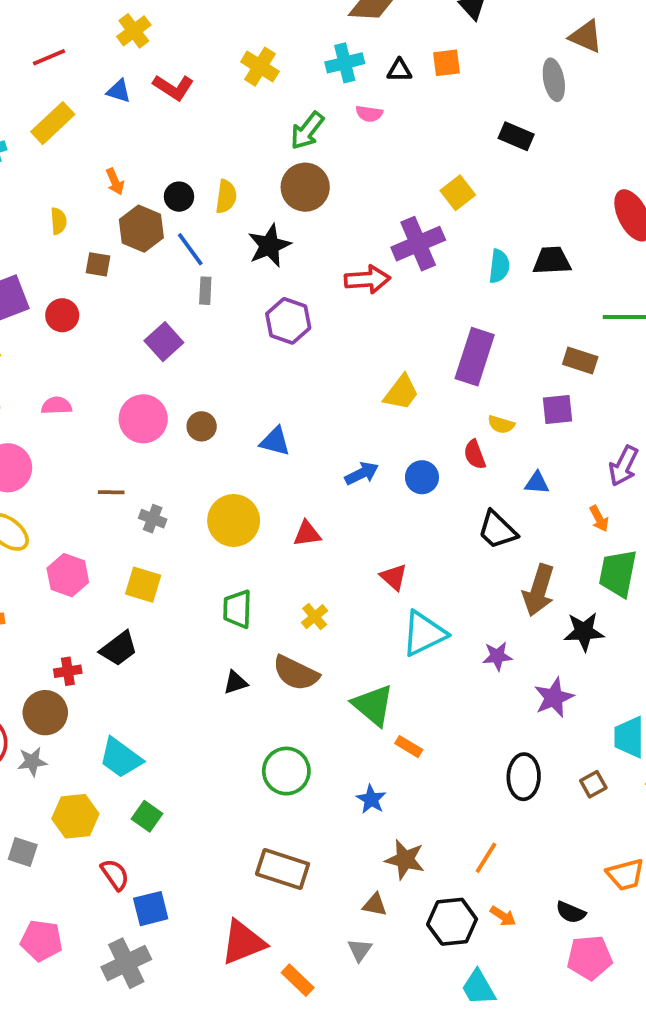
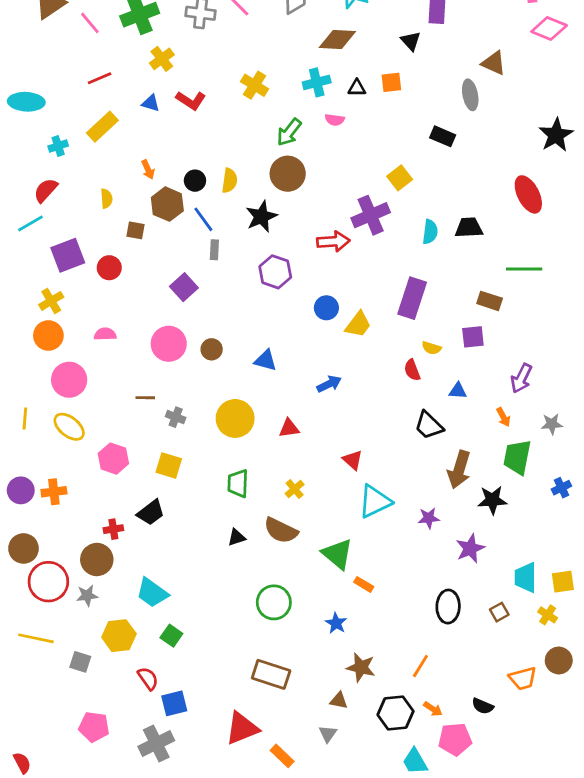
blue circle: (422, 477) -> (326, 308), moved
pink pentagon: (590, 957) -> (455, 739), moved

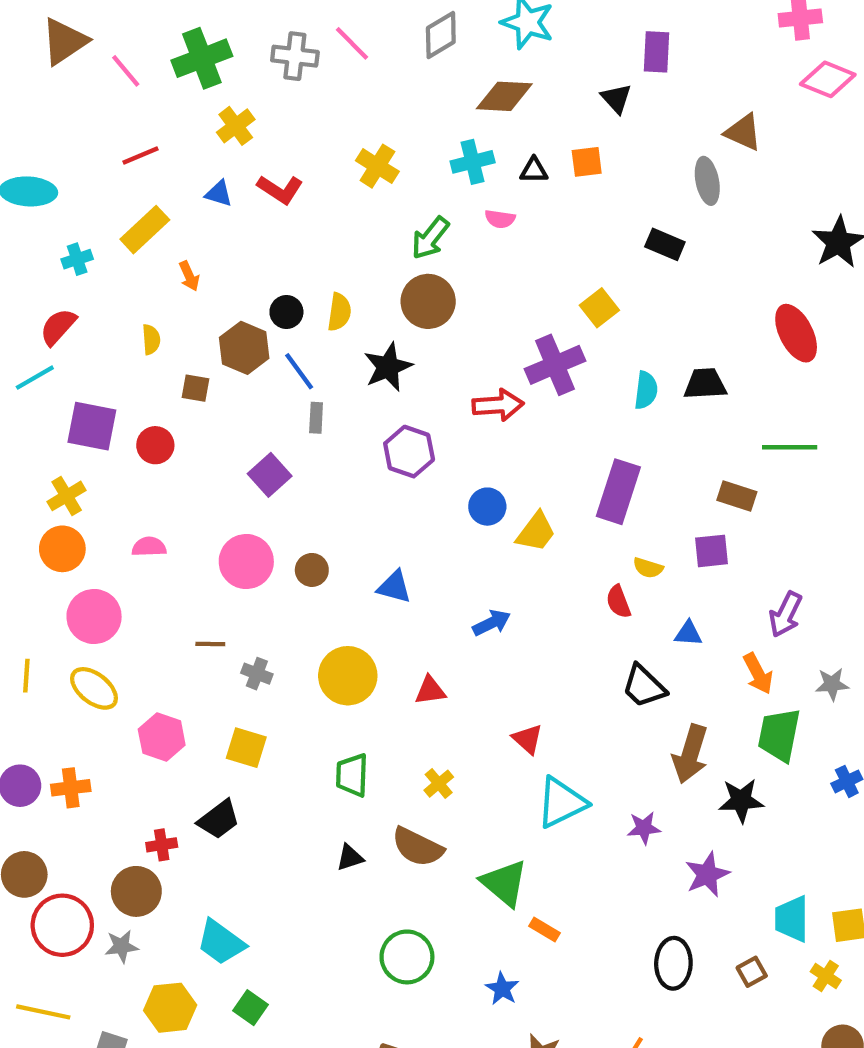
orange arrow: (148, 170) -> (189, 276), moved
purple square: (68, 255) -> (92, 426), turned 32
orange arrow: (503, 417) -> (758, 674), size x1.4

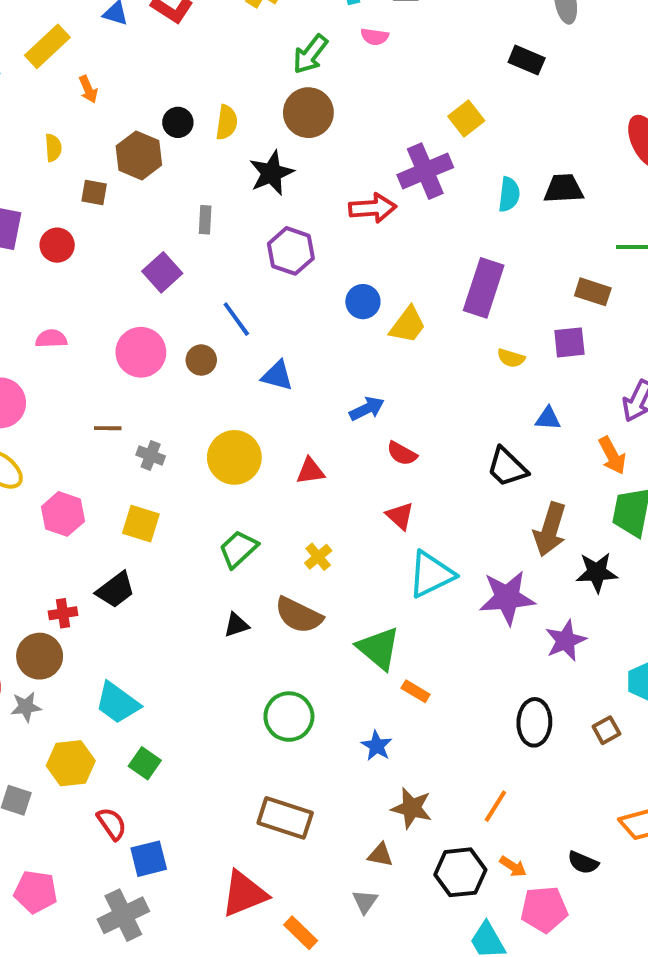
blue line: (299, 371) -> (236, 319), moved
red semicircle: (618, 602) -> (402, 454), moved, turned -40
green trapezoid: (352, 775) -> (238, 549), turned 45
purple star: (644, 828) -> (507, 598), size x1.8

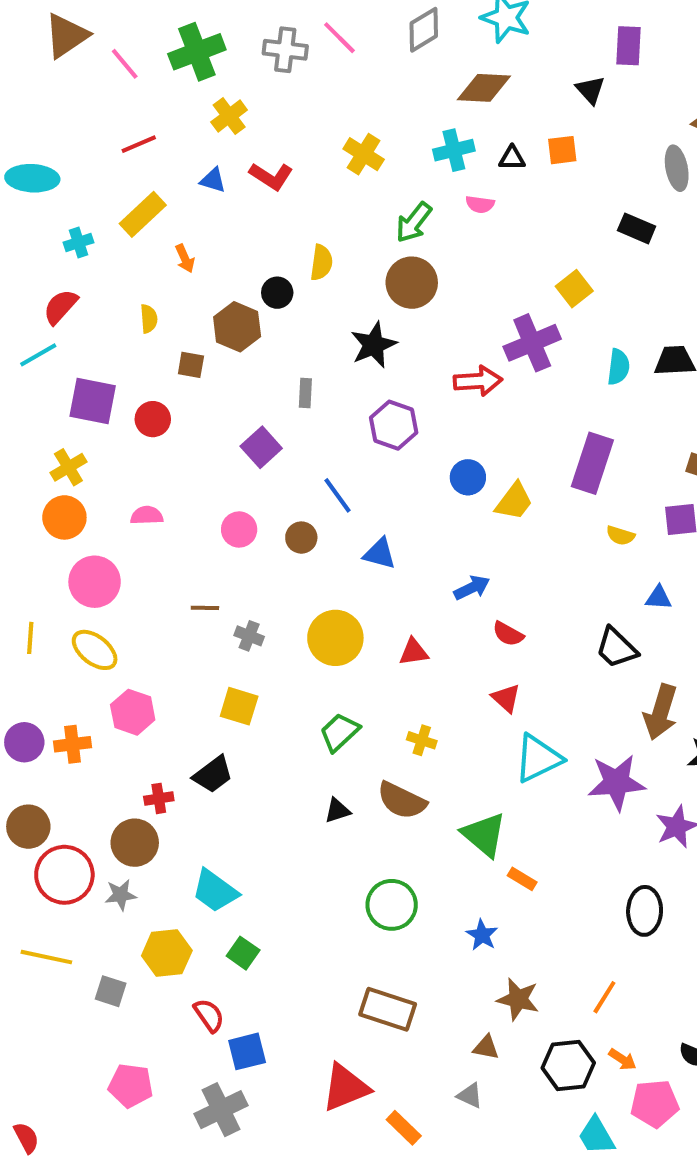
yellow semicircle: (227, 122) -> (321, 263), moved
pink circle: (141, 352) -> (239, 530), size x0.7
pink hexagon: (63, 514) -> (133, 712), moved
yellow cross: (318, 557) -> (422, 740), turned -32
gray triangle: (365, 902) -> (470, 1096), turned -40

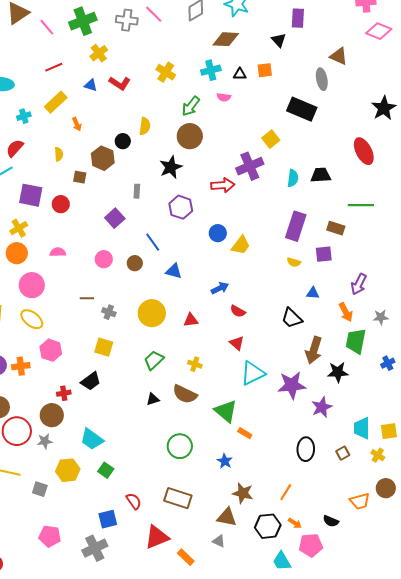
black rectangle: (637, 228) -> (302, 109), size x1.6
purple rectangle: (592, 463) -> (296, 226), moved
red semicircle: (209, 1015) -> (134, 501), moved
brown triangle: (486, 1047) -> (227, 517), size x1.5

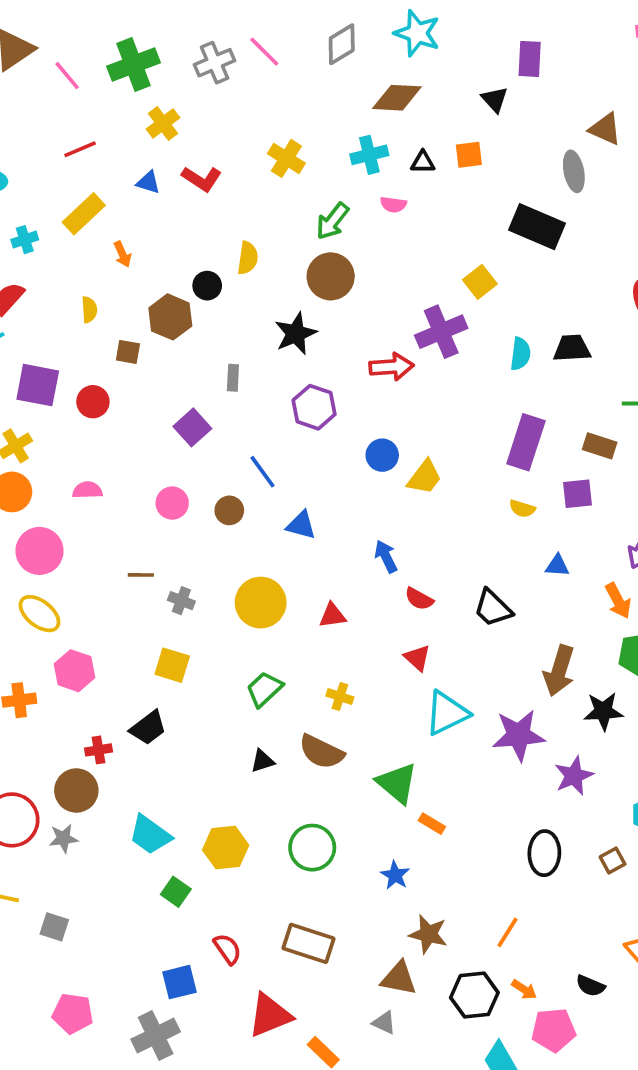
gray cross: (127, 20) -> (215, 63), turned -30
blue arrow: (220, 288) -> (386, 556), turned -90
black trapezoid: (292, 318) -> (493, 608), moved
yellow hexagon: (68, 470) -> (226, 848), moved

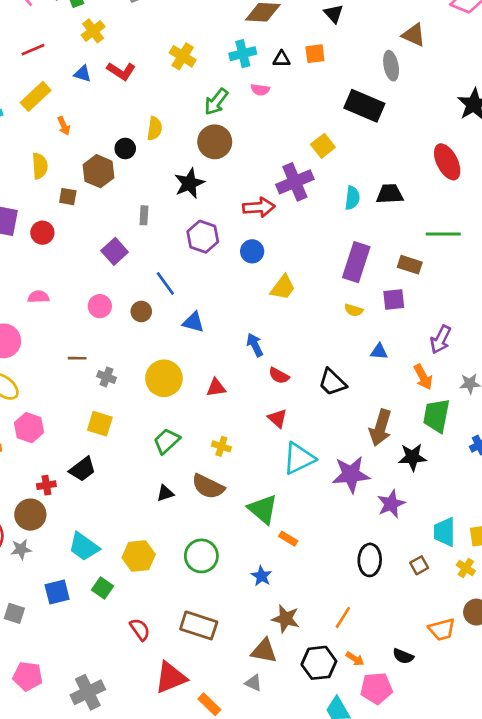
yellow semicircle: (89, 310) -> (40, 166), size x1.4
blue circle: (382, 455) -> (252, 251), moved
blue square: (180, 982) -> (57, 592), moved

